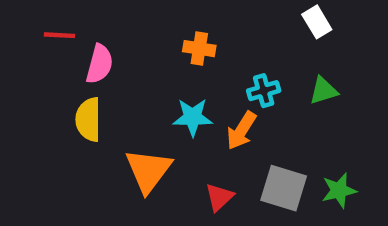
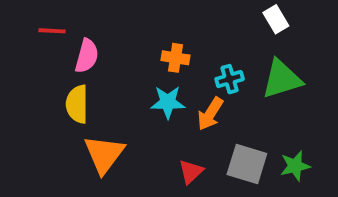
orange cross: (199, 49) -> (176, 58), moved
green triangle: (323, 91) -> (282, 79), size x1.6
orange triangle: (148, 170) -> (104, 154), moved

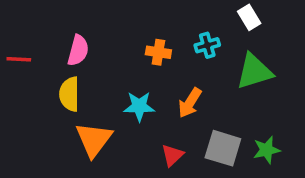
red line: (52, 31) -> (19, 59), moved
cyan cross: (230, 79) -> (207, 45), moved
cyan star: (168, 102) -> (139, 106), moved

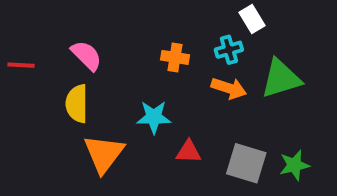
white rectangle: (249, 17) -> (252, 19), moved
pink semicircle: (78, 50) -> (86, 55), turned -60
orange arrow: (190, 103) -> (229, 88), moved, turned -104
red triangle: (172, 155) -> (188, 152), moved, turned 45

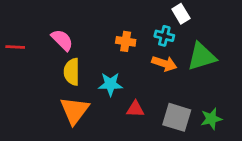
cyan cross: (229, 50) -> (164, 36), turned 30
yellow semicircle: (77, 104) -> (72, 72), moved

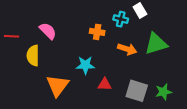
cyan cross: (164, 36) -> (121, 19), moved
yellow semicircle: (72, 72) -> (33, 55), moved

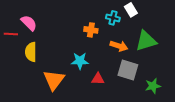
pink semicircle: (48, 31) -> (29, 23), moved
gray square: (137, 91) -> (128, 70), moved

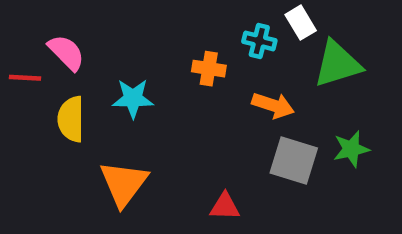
green triangle: (146, 41) -> (337, 64), moved
cyan star: (80, 61) -> (133, 98), moved
red triangle: (98, 79) -> (225, 206), moved
green star: (153, 86) -> (351, 149), moved

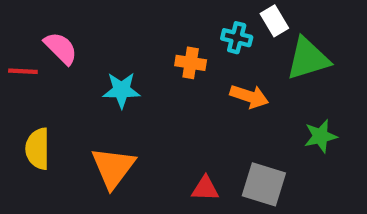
yellow semicircle: (71, 119) -> (38, 149), moved
gray square: (294, 160) -> (264, 184), moved

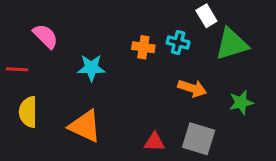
cyan cross: (237, 38) -> (178, 43), moved
red line: (23, 71) -> (17, 69), moved
orange arrow: (249, 96) -> (192, 88), moved
orange triangle: (113, 168) -> (85, 126), turned -42

